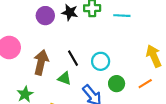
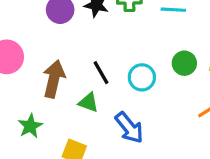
green circle: (117, 84) -> (184, 63), moved

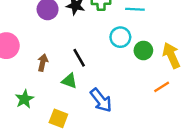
cyan circle: (142, 77) -> (120, 37), moved
brown arrow: (54, 79) -> (43, 63), size x0.6

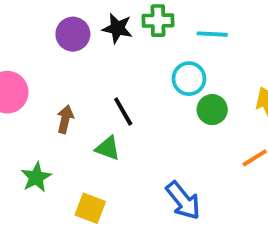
green circle: (143, 50) -> (212, 110), moved
blue arrow: (101, 100) -> (183, 200), moved

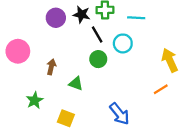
green circle: (212, 110) -> (98, 59), moved
black line: (123, 111) -> (97, 35), moved

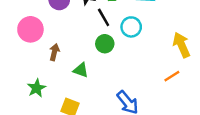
pink circle: (18, 51) -> (30, 29), moved

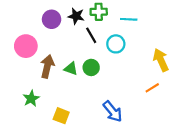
green circle: (105, 44) -> (91, 67), moved
brown arrow: (54, 52) -> (47, 66), size x1.5
green triangle: (81, 70) -> (71, 69), moved

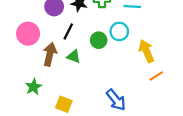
black line: (91, 35) -> (68, 31), moved, turned 56
yellow arrow: (161, 60) -> (146, 51), moved
green circle: (91, 67) -> (99, 40), moved

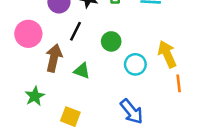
cyan circle: (119, 31) -> (135, 64), moved
green triangle: (74, 56) -> (82, 71), moved
orange line: (156, 76) -> (179, 83), turned -64

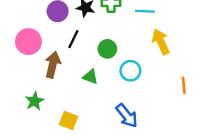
yellow arrow: (167, 54) -> (161, 42), moved
green triangle: (82, 71) -> (90, 77), moved
orange line: (179, 83) -> (184, 85), moved

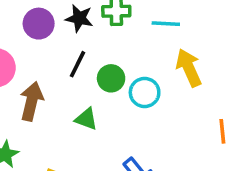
black line: (73, 39) -> (77, 64), moved
cyan circle: (130, 71) -> (145, 92), moved

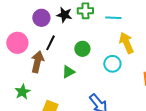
black line: (77, 64) -> (50, 43), moved
cyan circle: (145, 92) -> (112, 64), moved
green triangle: (86, 119) -> (68, 72), turned -48

